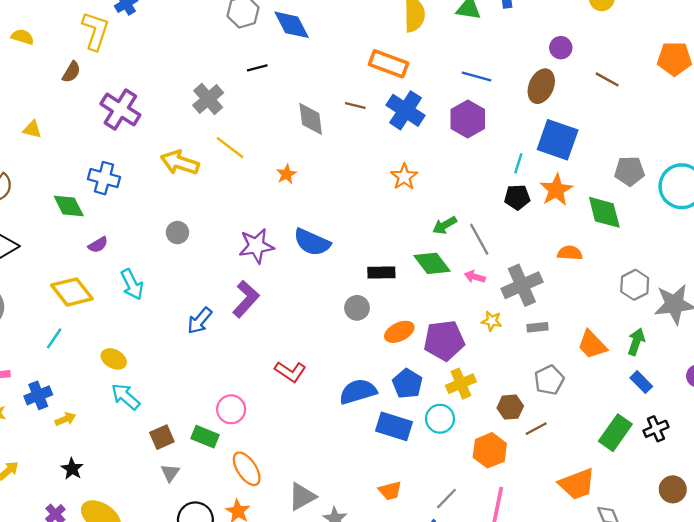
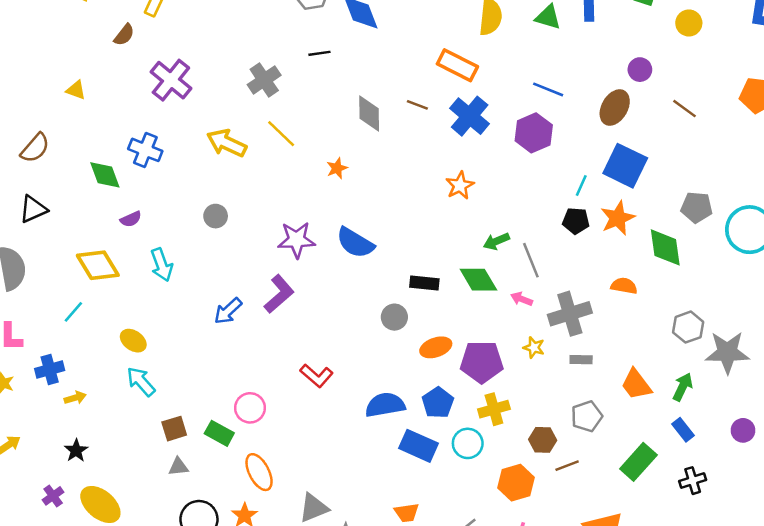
green rectangle: (615, 433) -> (638, 462), moved
gray triangle: (170, 473) -> (178, 467), turned 42

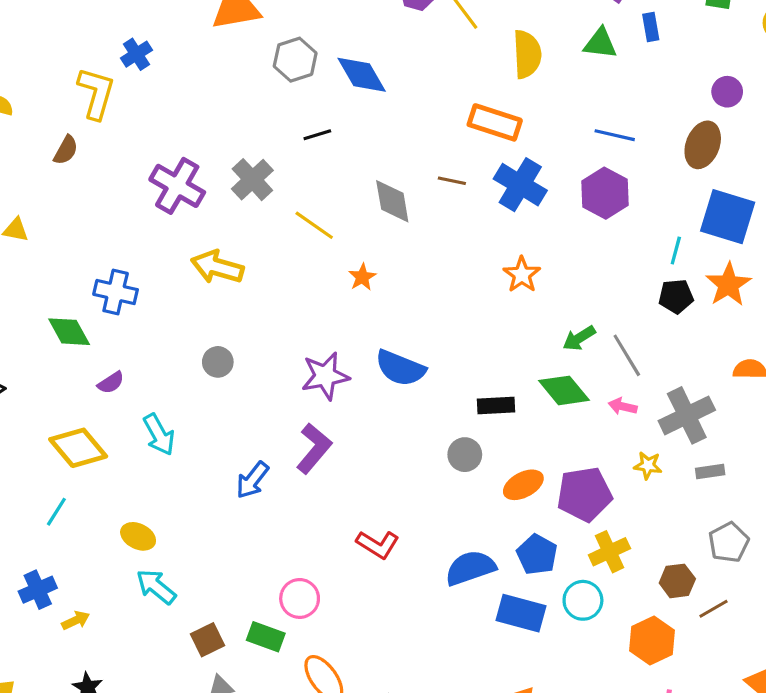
purple cross: (171, 80) -> (177, 186), moved
yellow line: (281, 134) -> (314, 225), moved

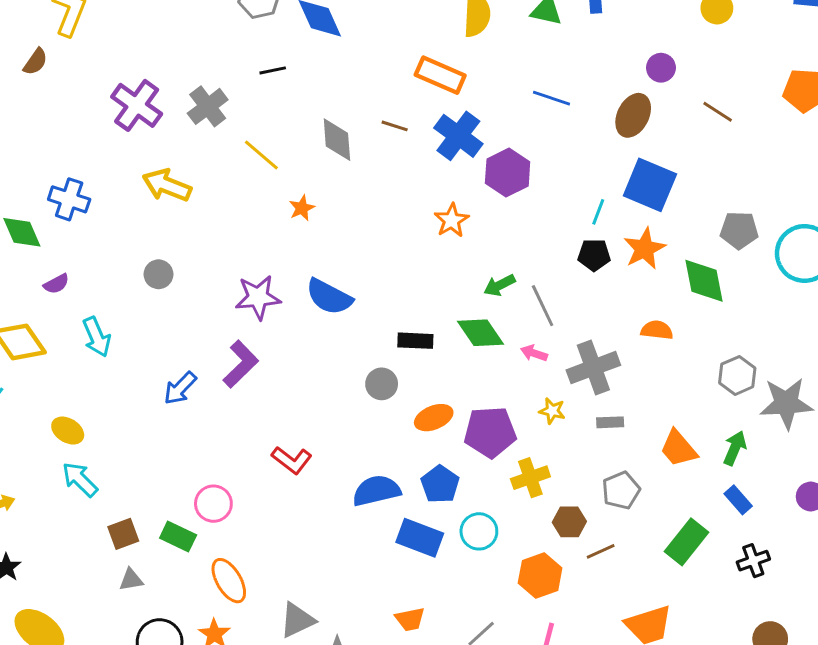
purple hexagon: (605, 193) -> (508, 173), moved
yellow cross: (609, 552) -> (530, 478), moved

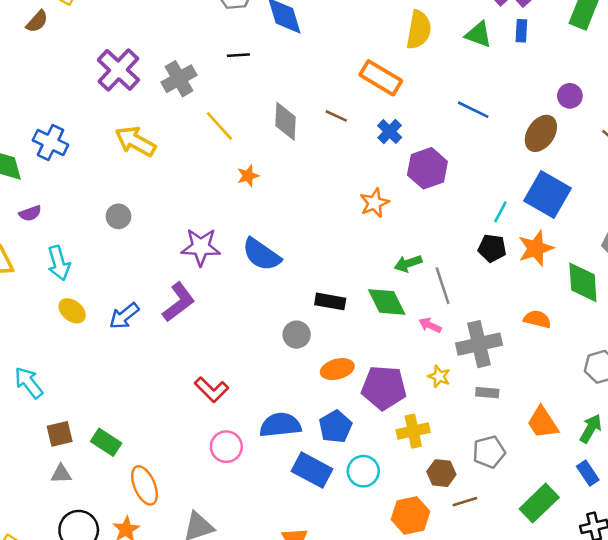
blue cross: (458, 136) -> (390, 131), size x0.6
yellow ellipse: (68, 431) -> (72, 311), moved
pink circle: (213, 504) -> (226, 447), moved

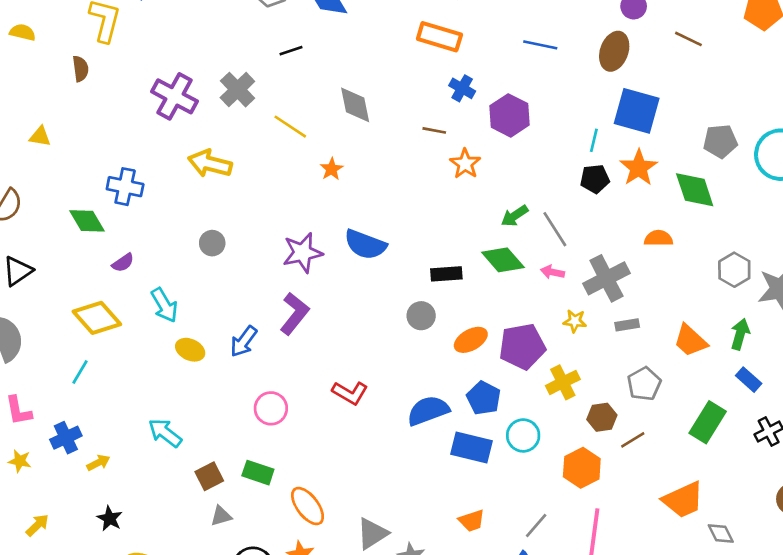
brown semicircle: (37, 21) -> (80, 69), turned -35
brown line: (336, 116) -> (434, 130), moved
pink circle: (226, 447) -> (271, 408), moved

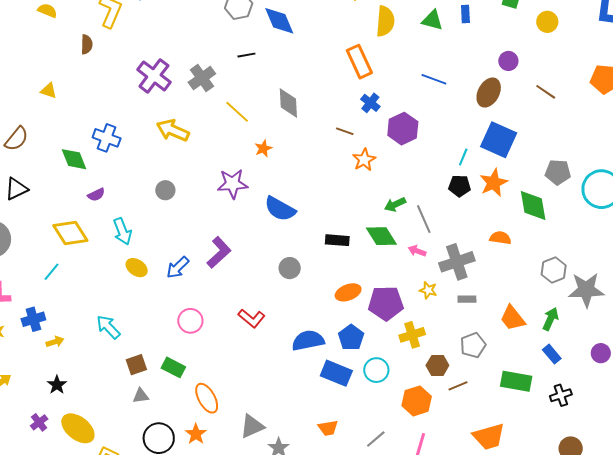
orange rectangle: (439, 37) -> (359, 62), turned 40
purple star: (303, 253) -> (233, 184), moved
gray circle: (421, 316) -> (290, 268), moved
green rectangle: (708, 422) -> (516, 381), turned 60

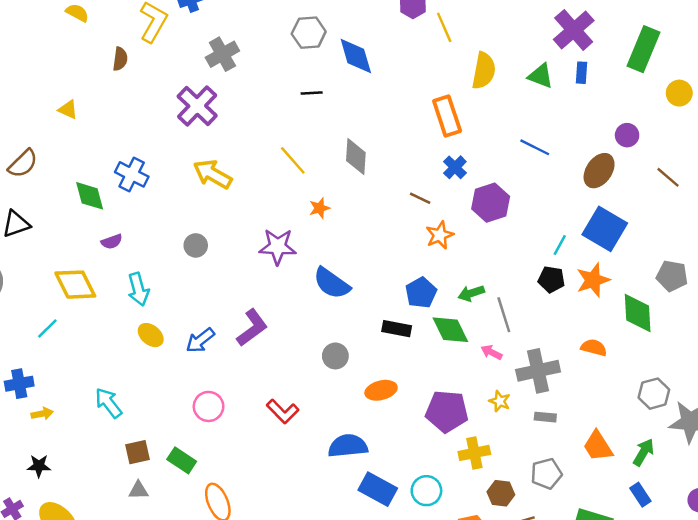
gray cross: (202, 78) -> (222, 54), moved
orange ellipse: (348, 292) -> (381, 390), moved
blue pentagon: (351, 337) -> (421, 293), moved
black star: (57, 385) -> (39, 466), turned 30

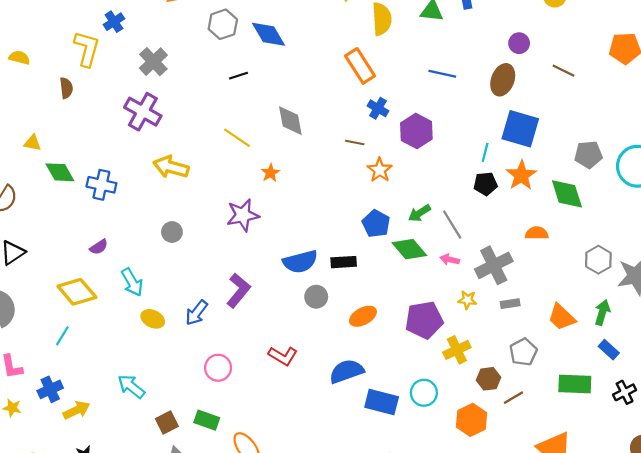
green diamond: (90, 196) -> (60, 172), moved
blue semicircle: (332, 283) -> (300, 262), moved, turned -36
black rectangle: (397, 329) -> (344, 262), moved
yellow arrow: (42, 414) -> (76, 410), size x1.4

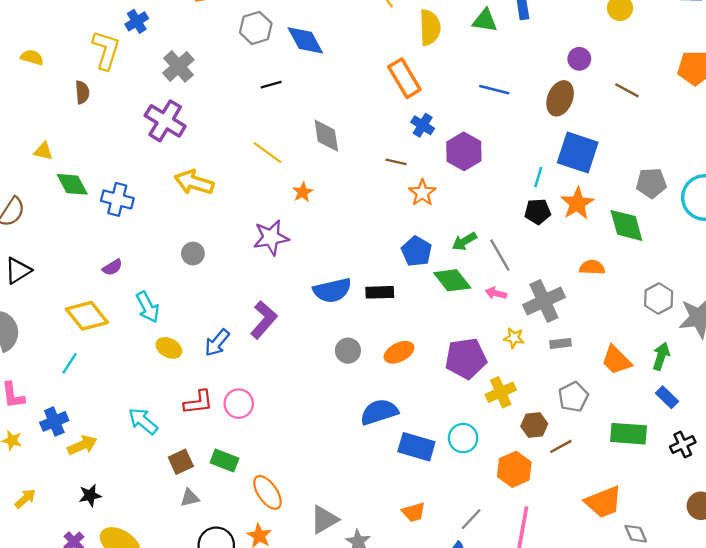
gray circle: (316, 297) -> (348, 351), moved
red L-shape: (283, 356) -> (198, 402), moved, turned -40

